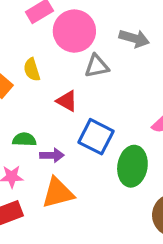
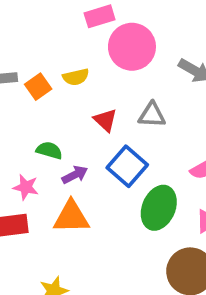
gray triangle: (97, 66) -> (152, 115), moved
yellow semicircle: (32, 70) -> (76, 77), turned -100
purple arrow: (52, 155) -> (75, 175), turned -40

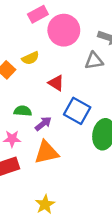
gray triangle: (152, 115) -> (94, 61), moved

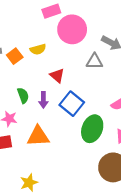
green semicircle: (23, 111) -> (23, 95), turned 56
purple arrow: (43, 124) -> (43, 100), moved, turned 119

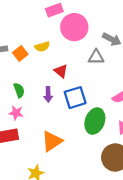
green semicircle: (23, 95) -> (19, 90), moved
blue square: (72, 104) -> (75, 98), turned 35
orange triangle: (38, 136) -> (52, 141), moved, turned -30

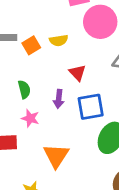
pink star: (16, 113) -> (30, 118), moved
orange triangle: (52, 141) -> (56, 156), turned -30

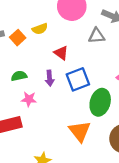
green semicircle: (24, 89) -> (19, 76), turned -77
orange triangle: (56, 156) -> (80, 131), moved

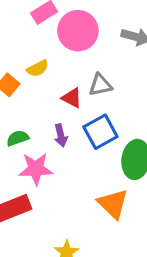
gray triangle: (97, 36) -> (100, 85), moved
pink star: (29, 99) -> (36, 169), size x1.5

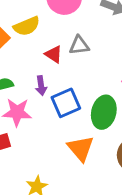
yellow semicircle: (38, 68) -> (27, 26), size x1.4
blue square: (100, 132) -> (66, 103), moved

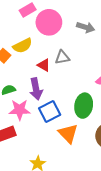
purple arrow: (41, 86) -> (36, 89), size x1.5
blue square: (66, 103) -> (50, 112), moved

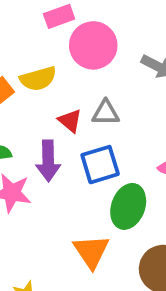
blue square: (50, 112) -> (100, 165), moved

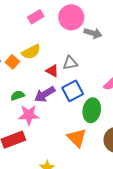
pink circle: (93, 45) -> (71, 17), moved
purple arrow: (48, 161) -> (45, 94), turned 70

